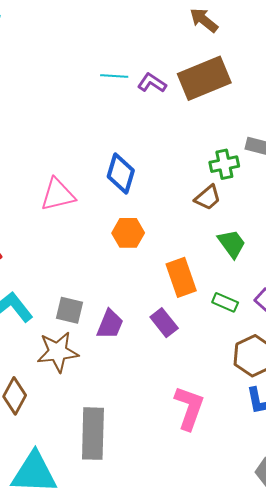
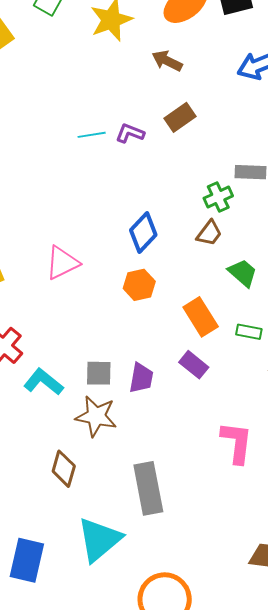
brown rectangle: (204, 78) -> (180, 117), size x0.6
blue diamond: (121, 174) -> (143, 232), moved, turned 39
brown star: (58, 352) -> (96, 416), turned 30
cyan triangle: (34, 473) -> (99, 540), turned -30

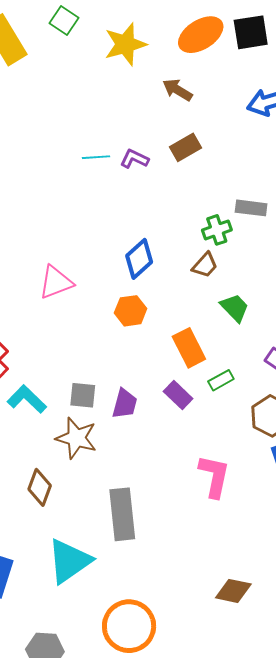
green rectangle: (249, 332) -> (221, 380), moved, turned -45

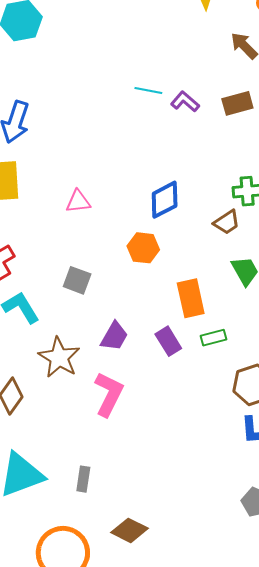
pink triangle: (56, 282) -> (78, 201), size x0.7
gray square: (83, 395) -> (77, 280), moved
pink L-shape: (214, 476) -> (109, 394), moved
gray rectangle: (122, 514) -> (83, 479), moved, size x0.5
brown diamond: (233, 591) -> (130, 530), moved

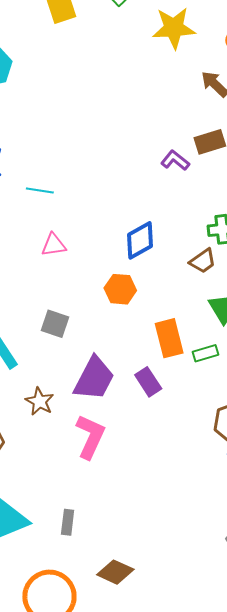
cyan line: (148, 91) -> (40, 191), moved
purple L-shape: (185, 102) -> (175, 160), moved
purple trapezoid: (114, 336) -> (94, 379), size x1.5
green rectangle: (213, 338) -> (205, 353), moved
brown star: (59, 357) -> (40, 401), size x0.7

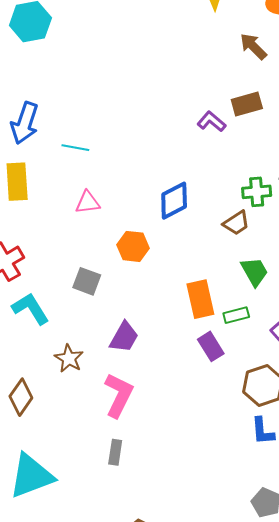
orange hexagon: (120, 289) -> (133, 246), moved
purple trapezoid: (94, 379) -> (124, 337), size x0.7
purple rectangle: (148, 382) -> (211, 346), moved
gray rectangle: (68, 522) -> (115, 452), moved

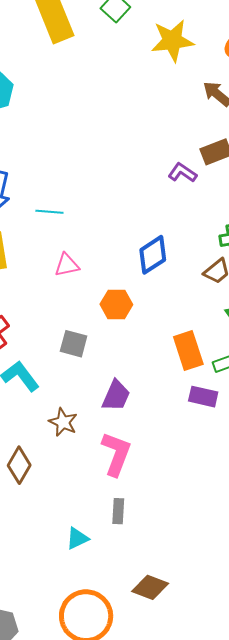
purple rectangle: (211, 346) -> (203, 397), turned -40
cyan triangle: (31, 476) -> (77, 538), moved, size x0.5

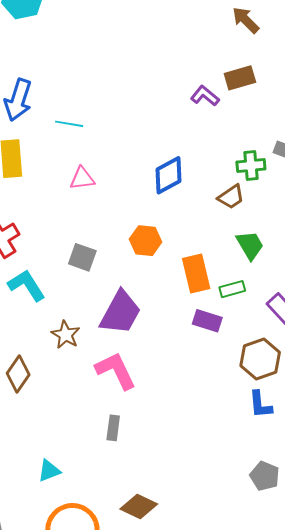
orange hexagon: (116, 304) -> (146, 241), moved
purple trapezoid: (116, 396) -> (120, 313), size x1.4
pink L-shape: (116, 454) -> (116, 371), turned -51
cyan triangle: (77, 538) -> (49, 471), moved

